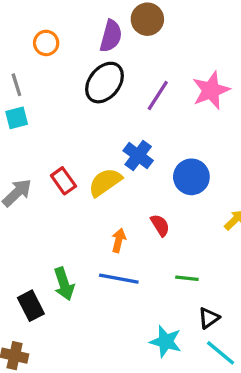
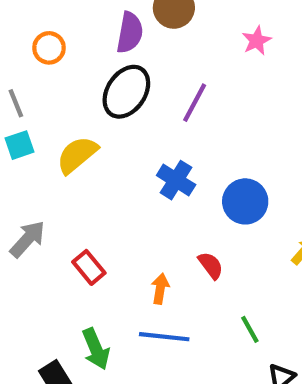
pink star: (211, 90) -> (257, 41), moved, size x0.6
red rectangle: (63, 181) -> (89, 267), moved
yellow semicircle: (105, 182) -> (77, 155), moved
green line: (187, 278) -> (250, 329), turned 60

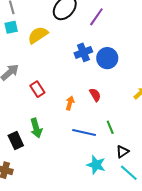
blue cross: (176, 180) -> (83, 52), turned 30
blue circle: (245, 201) -> (107, 58), moved
blue line: (164, 337) -> (84, 132), moved

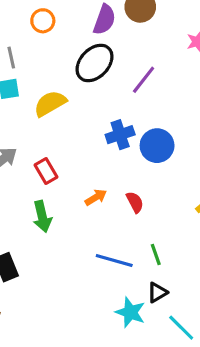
red rectangle: (37, 89) -> (46, 171), moved
orange arrow: (70, 103) -> (96, 197), moved, turned 40
green arrow: (36, 128) -> (42, 216), moved
black triangle: (122, 152) -> (157, 292), moved

